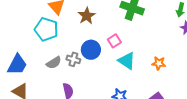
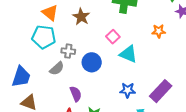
blue circle: (91, 50) -> (92, 62), moved
gray cross: (73, 59) -> (68, 51), moved
orange star: (159, 63) -> (159, 31), moved

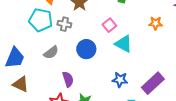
gray cross: (68, 51) -> (64, 24), moved

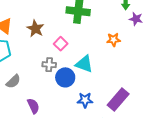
gray cross: (64, 24) -> (49, 65), moved
pink square: (109, 25) -> (61, 44), moved
blue circle: (86, 49) -> (65, 77), moved

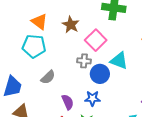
pink square: (61, 44) -> (96, 40), size x1.5
blue star: (85, 100) -> (92, 98), moved

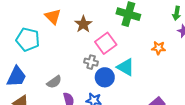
cyan pentagon: (34, 46) -> (28, 39), moved
gray semicircle: (48, 77) -> (54, 82), moved

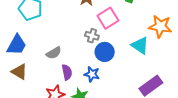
orange star: (159, 48) -> (160, 26), size x1.6
cyan triangle: (126, 67) -> (140, 45), moved

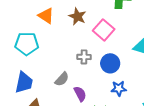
gray cross: (92, 36) -> (84, 57), moved
blue star: (92, 74) -> (119, 88), moved

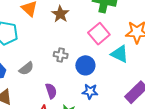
pink square: (104, 30) -> (99, 34), moved
gray semicircle: (62, 79) -> (26, 68), moved

